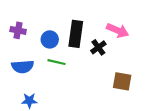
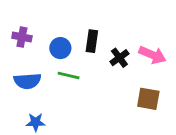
pink arrow: (118, 30) -> (152, 55), moved
black rectangle: (76, 34) -> (92, 41), size x0.7

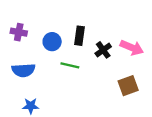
green line: (69, 76) -> (70, 65), moved
brown square: (148, 99) -> (128, 86), turned -30

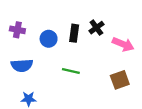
black cross: (103, 50) -> (96, 28), moved
green line: (70, 65) -> (71, 71), moved

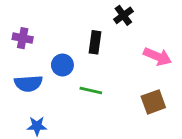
black cross: (96, 28) -> (123, 15), moved
blue circle: (49, 39) -> (62, 65), moved

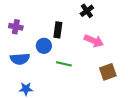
black rectangle: (95, 42) -> (58, 30), moved
pink arrow: (158, 56) -> (94, 41), moved

